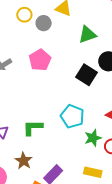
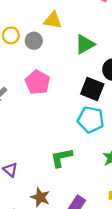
cyan pentagon: (72, 116) -> (91, 120), moved
green L-shape: (33, 128) -> (61, 158), moved

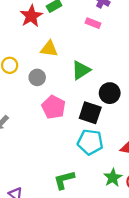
gray circle: (34, 41) -> (37, 77), moved
pink pentagon: (38, 82) -> (54, 107), moved

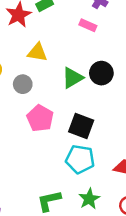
black circle: (110, 93) -> (101, 73), moved
green star: (113, 178) -> (89, 199), moved

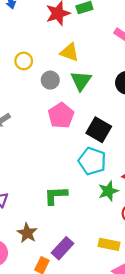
green triangle: (72, 78) -> (81, 81), moved, turned -35
green star: (89, 199) -> (108, 191), moved

